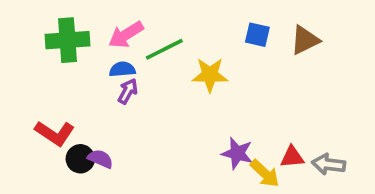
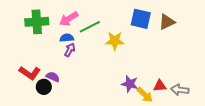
blue square: (257, 35) -> (141, 19), size x1.5
purple semicircle: (100, 159) -> (53, 77), moved

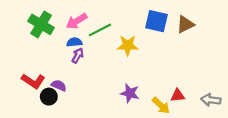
green cross: (37, 22) -> (41, 24), turned 35
purple star: (130, 84) -> (130, 93), moved
gray arrow: (180, 90) -> (211, 100), moved

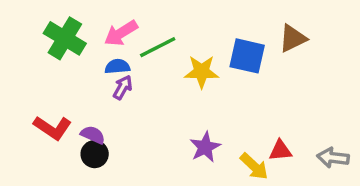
blue square: (156, 21) -> (247, 56), moved
purple star: (130, 93) -> (205, 147), turned 30
black circle: (49, 97) -> (95, 154), moved

